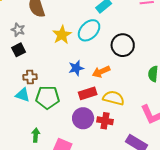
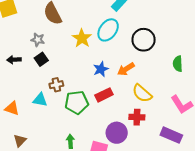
red rectangle: (88, 93) -> (104, 95), moved
cyan triangle: (23, 95) -> (40, 100), moved
yellow semicircle: (114, 98) -> (142, 93), turned -145
purple circle: (83, 118) -> (117, 133), moved

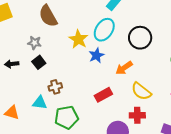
blue star: (101, 69) -> (96, 55), moved
green pentagon: (77, 102) -> (67, 117), moved

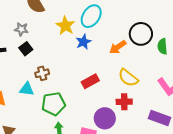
black circle: (140, 38) -> (141, 34), moved
orange arrow: (124, 68) -> (118, 47), moved

